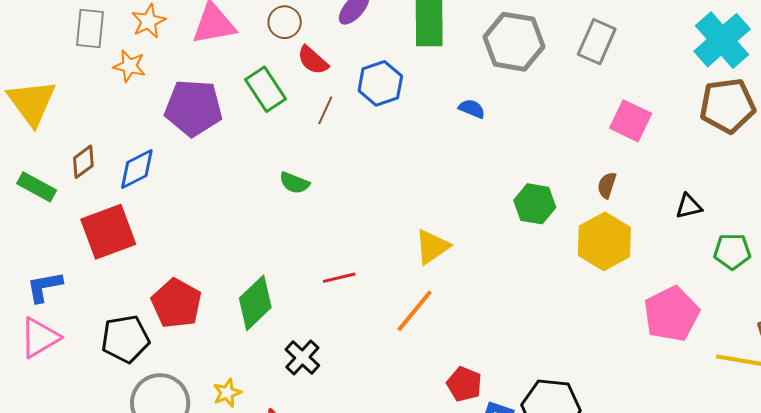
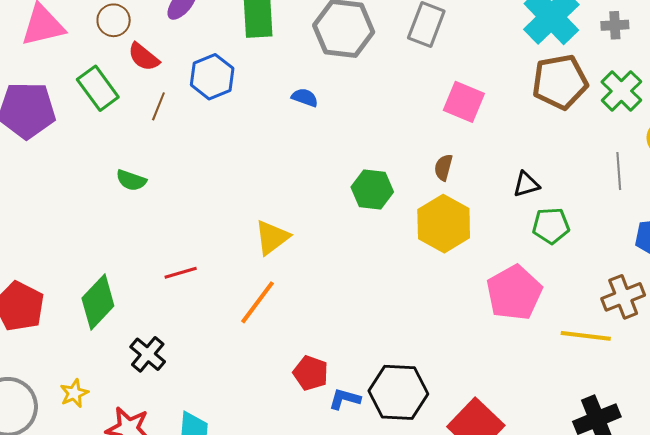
green pentagon: (732, 251) -> (551, 226), moved

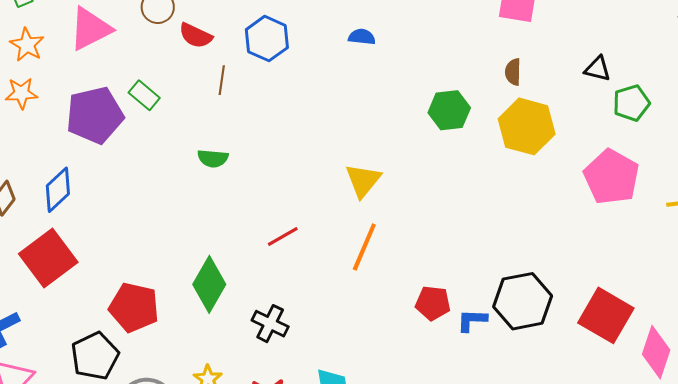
green rectangle: (98, 88) -> (144, 95), moved, size x0.7
black triangle: (526, 184) -> (598, 69), turned 44

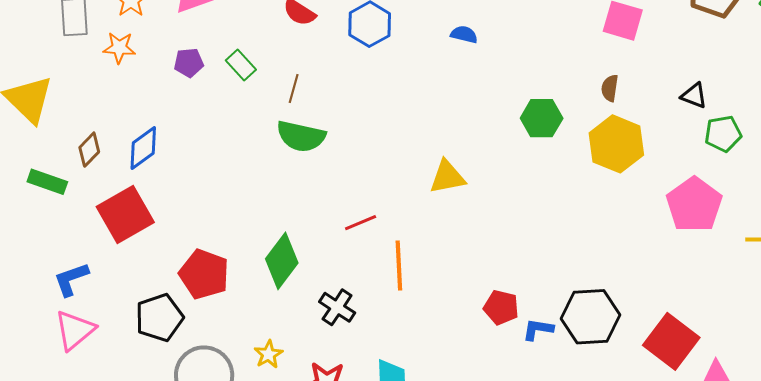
brown line: (222, 80) -> (294, 88), moved
purple pentagon: (95, 115) -> (189, 63), moved, size x0.5
green semicircle: (213, 158) -> (301, 136), size x1.6
yellow triangle: (363, 180) -> (447, 177), turned 33
orange line: (364, 247) -> (399, 265), moved, turned -33

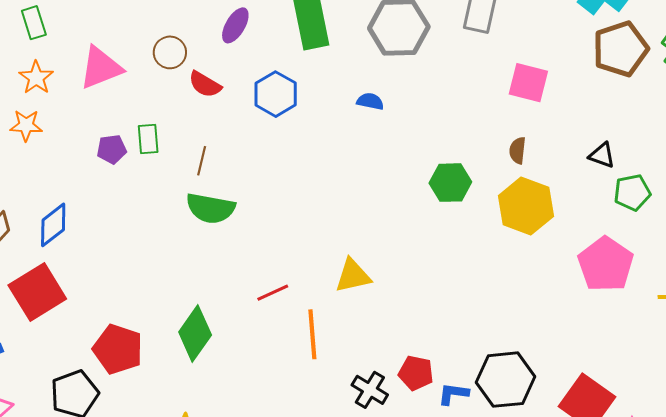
purple pentagon: (189, 63) -> (112, 149), moved
green rectangle: (241, 65) -> (148, 139), turned 40
yellow triangle: (447, 177) -> (353, 276), moved
black cross: (337, 307) -> (370, 390), moved

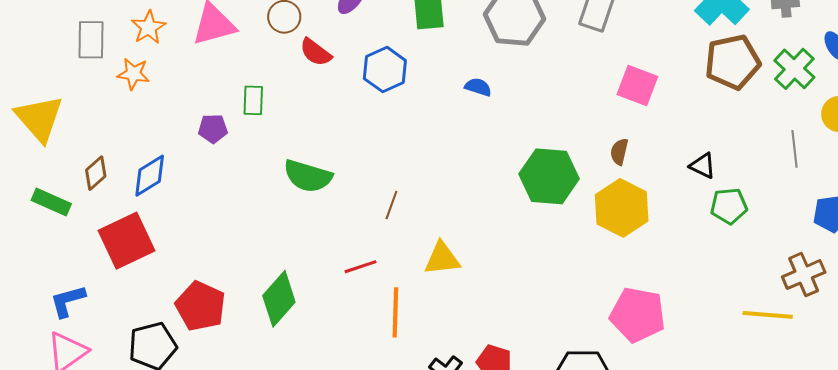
purple pentagon: (112, 149) -> (213, 129), moved
brown line: (202, 161) -> (391, 205), moved
green hexagon: (450, 183) -> (549, 176), size x1.4
pink pentagon: (606, 264) -> (638, 315), moved, turned -30

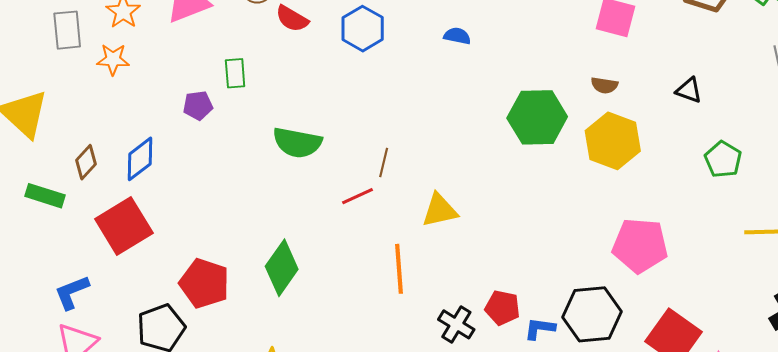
brown semicircle: (619, 152) -> (604, 85), turned -88
green pentagon: (729, 206) -> (723, 159), moved, turned -30
red line: (361, 267) -> (358, 196), moved

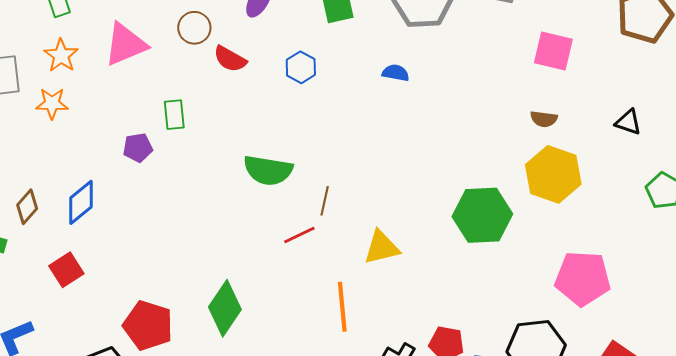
blue hexagon: (363, 29) -> (301, 67), size x0.7
green hexagon: (537, 117) -> (482, 215), moved
green semicircle: (297, 143) -> (268, 170), moved
red square: (124, 226) -> (66, 270), size x0.6

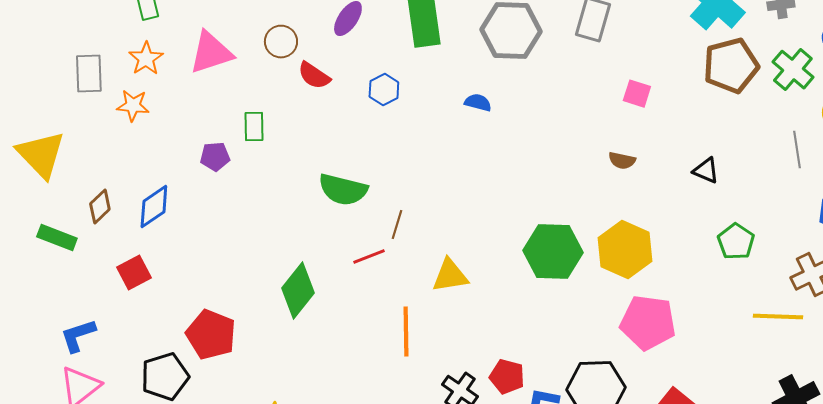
pink square: (553, 51) -> (637, 94), size x0.7
yellow hexagon: (553, 174) -> (625, 250), moved
green diamond: (225, 308) -> (298, 291), moved

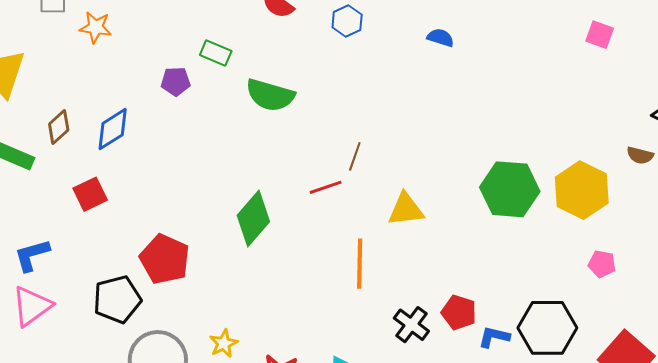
green rectangle: (254, 127) -> (216, 53), turned -68
brown semicircle: (622, 161) -> (640, 155), moved
green semicircle: (343, 190) -> (270, 95), moved
pink pentagon: (648, 323) -> (602, 264), size x0.5

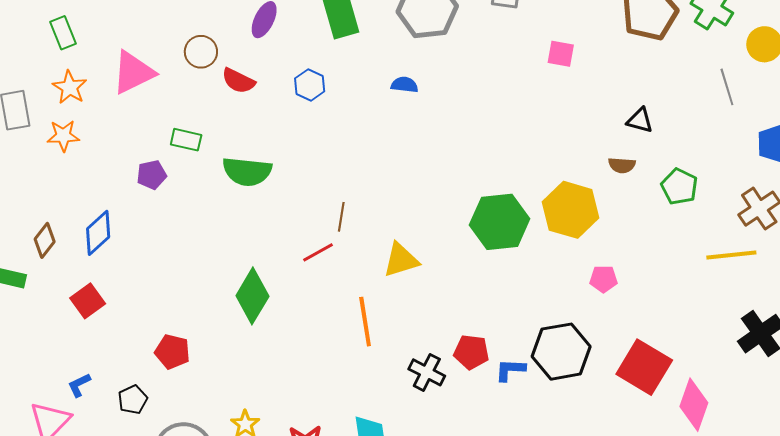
blue L-shape: (32, 255) -> (79, 385), moved, size x0.7
red pentagon: (165, 259) -> (172, 352), size x0.7
black pentagon: (117, 299) -> (133, 400), size x0.6

